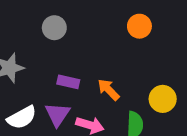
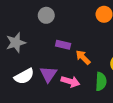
purple rectangle: (68, 82) -> (63, 45), moved

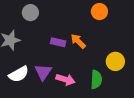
gray circle: (46, 15) -> (30, 13), moved
orange arrow: (83, 57) -> (78, 41), moved

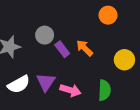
gray circle: (30, 13) -> (45, 35), moved
purple rectangle: (58, 42) -> (62, 49), turned 40
yellow circle: (115, 61) -> (124, 60), moved

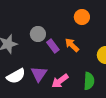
orange circle: (108, 15) -> (82, 17), moved
pink arrow: (70, 90) -> (60, 81), turned 126

